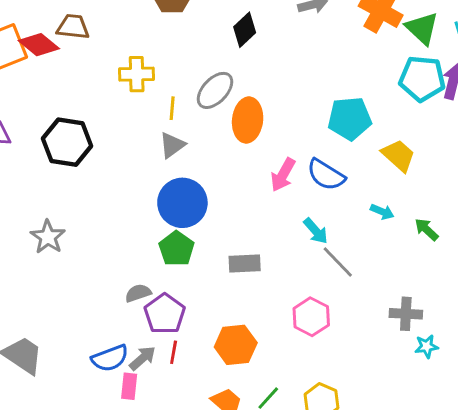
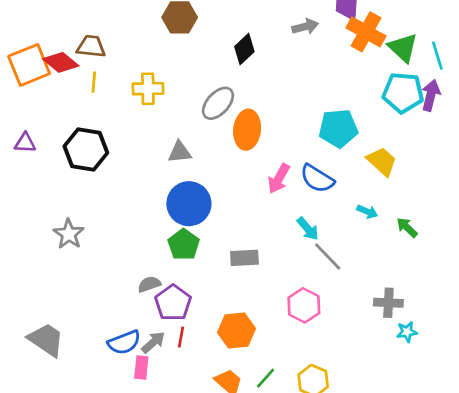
yellow line: (172, 108) -> (94, 82), moved
gray triangle: (172, 145) -> (180, 152), turned 30

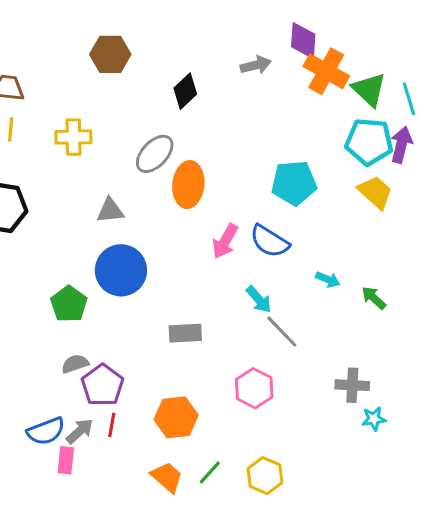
yellow trapezoid: (382, 161) -> (375, 192), moved
green pentagon: (184, 245) -> (69, 304), moved

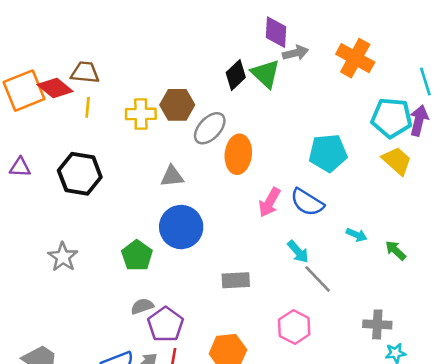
purple diamond: (303, 41) -> (276, 32), moved
brown hexagon: (110, 54) -> (177, 105), moved
green triangle: (369, 90) -> (266, 74), moved

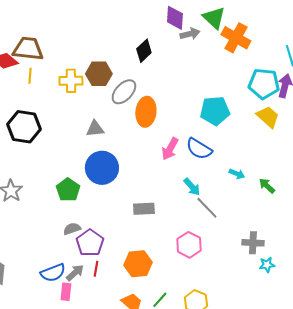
brown trapezoid: (85, 72) -> (28, 49), size x1.4
green triangle: (266, 74) -> (214, 18), moved

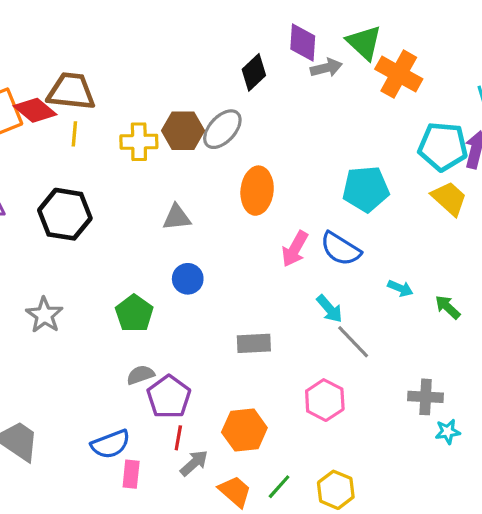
black diamond: (144, 51) -> (254, 72), moved
gray ellipse: (124, 92) -> (222, 129), moved
blue circle: (102, 168) -> (188, 279), size x0.6
gray arrow: (75, 273) -> (194, 463), moved

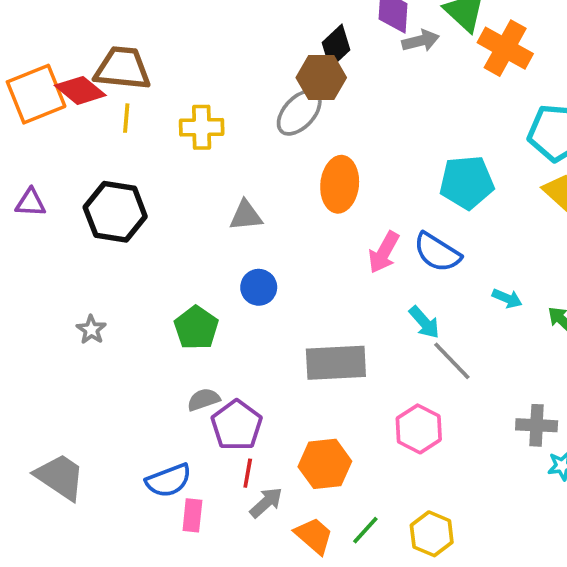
brown hexagon: (183, 131) -> (321, 78), moved
gray star: (44, 315) -> (91, 330), size x0.7
gray rectangle: (254, 343) -> (336, 363), size x1.5

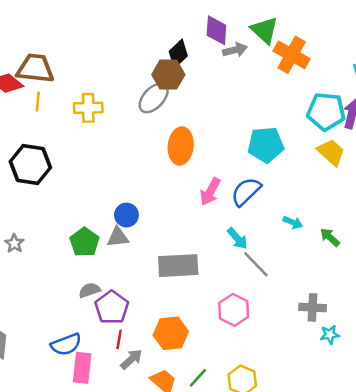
gray triangle: (246, 216) -> (118, 237), moved
blue semicircle: (437, 252) -> (246, 192), turned 104
pink rectangle: (192, 515) -> (82, 368), size x1.4

